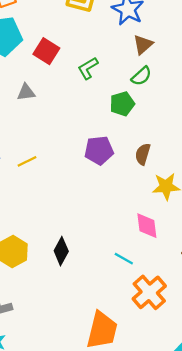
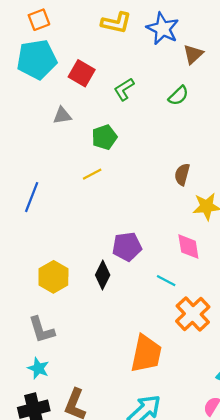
brown triangle: (143, 45) -> (193, 54), moved
green pentagon: (122, 104) -> (104, 137), moved
purple pentagon: (99, 150) -> (127, 247), moved
yellow line: (27, 161) -> (92, 174), moved

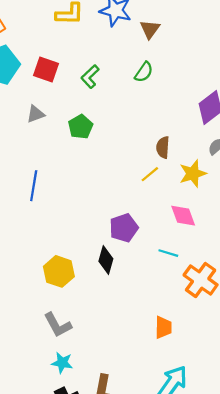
yellow line: (92, 174) -> (150, 174), moved
blue line: (32, 197) -> (34, 186), moved
orange trapezoid: (146, 354) -> (163, 327), size x0.6

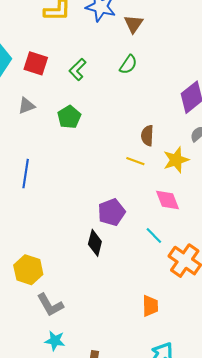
yellow line: (150, 174) -> (135, 161), turned 60
cyan line: (168, 253) -> (154, 235), turned 30
yellow hexagon: (59, 271) -> (28, 270), moved

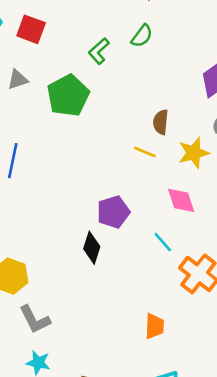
green L-shape: (78, 69) -> (99, 51), moved
green pentagon: (69, 117) -> (68, 96), size x1.5

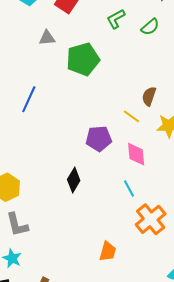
green L-shape: (99, 51) -> (116, 19), moved
pink diamond: (181, 200) -> (136, 154), moved
purple pentagon: (113, 212) -> (99, 139), moved

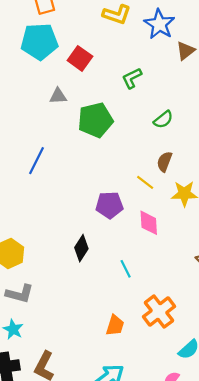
green semicircle: (150, 27) -> (163, 119), moved
cyan line: (129, 189) -> (126, 269), moved
orange cross: (151, 219) -> (159, 312), moved
gray L-shape: (17, 225) -> (20, 294), turned -64

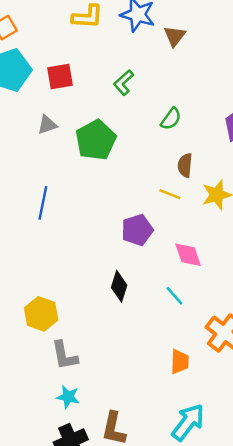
red square: (80, 58) -> (60, 77), turned -30
pink diamond: (149, 223) -> (188, 255), moved
gray L-shape: (20, 294) -> (64, 355), turned 80

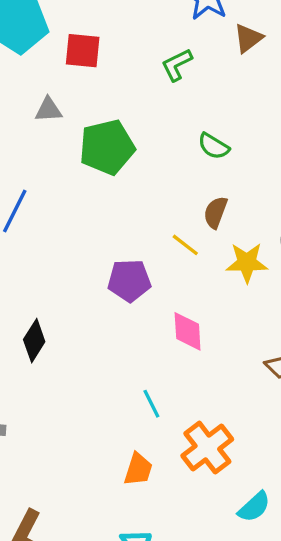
green L-shape: (124, 83) -> (177, 65), moved
green semicircle: (171, 119) -> (214, 146), turned 70
black diamond: (119, 286) -> (34, 341), moved
cyan line: (174, 296) -> (151, 404), moved

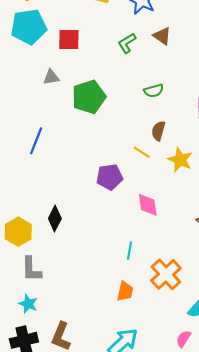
brown triangle: (248, 38) -> (162, 36), moved, turned -42
green semicircle: (214, 146) -> (154, 91), turned -42
yellow star: (247, 263) -> (180, 160), turned 30
cyan line: (151, 404) -> (130, 251), turned 42

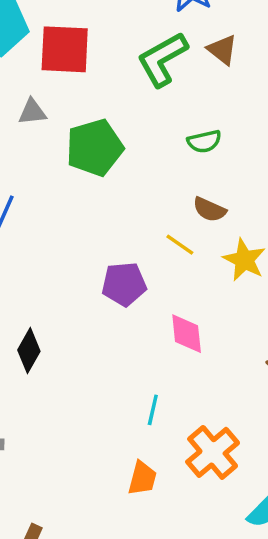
red square: (69, 39) -> (65, 49), size x1.4
green L-shape: (127, 43) -> (162, 59), size x1.6
brown semicircle: (158, 131) -> (210, 210), turned -84

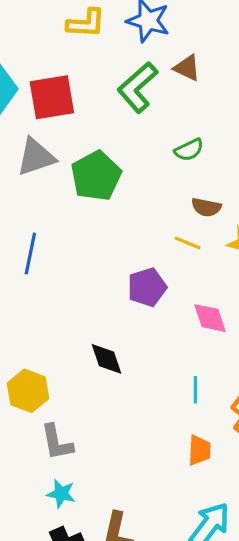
gray triangle: (32, 112) -> (36, 157), size x1.6
black diamond: (29, 351) -> (107, 359), moved, turned -36

